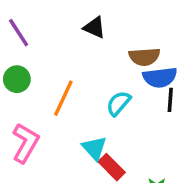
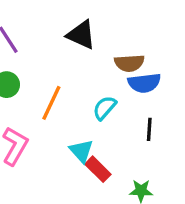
black triangle: (94, 27) -> (81, 35), size x1.4
black line: (170, 100) -> (149, 129), moved

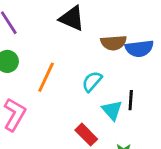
blue semicircle: (144, 83) -> (139, 48), moved
cyan triangle: (81, 151) -> (112, 110), moved

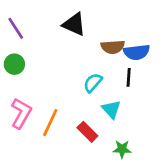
orange line: (46, 77) -> (50, 123), moved
black line: (131, 100) -> (129, 77), moved

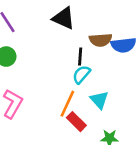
black line: (129, 77) -> (80, 57), moved
orange line: (50, 123) -> (67, 104), moved

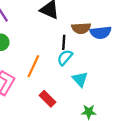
orange line: (67, 104) -> (33, 66), moved
red rectangle: (76, 122) -> (47, 99), moved

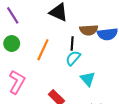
orange line: (33, 66) -> (43, 50), moved

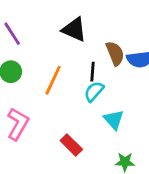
brown semicircle: (89, 30) -> (115, 53), turned -108

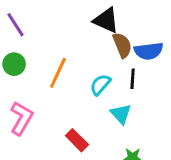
black triangle: (74, 29) -> (106, 20), moved
black line: (93, 72) -> (133, 79), moved

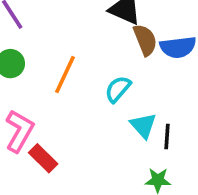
black line: (133, 79) -> (167, 136), moved
red rectangle: (77, 140) -> (43, 158), moved

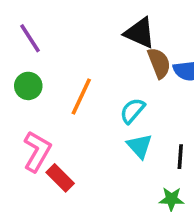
cyan triangle: (143, 125) -> (140, 146), moved

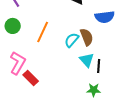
brown semicircle: (159, 63) -> (87, 37), moved
cyan triangle: (140, 146) -> (87, 60), moved

